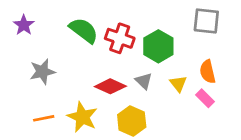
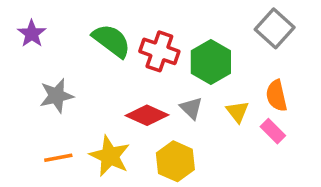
gray square: (206, 21) -> (275, 28), turned 36

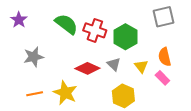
gray square: (275, 28) -> (164, 17), turned 35
yellow hexagon: (175, 161) -> (123, 96), moved

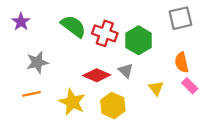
yellow triangle: (141, 66) -> (156, 88), moved
pink rectangle: (162, 78) -> (190, 86), moved
orange line: (35, 94) -> (31, 94), moved
yellow hexagon: (123, 96) -> (113, 106), moved

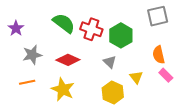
purple star: (21, 22) -> (16, 28), moved
red diamond: (97, 75) -> (68, 60), moved
yellow hexagon: (113, 106) -> (113, 92), moved

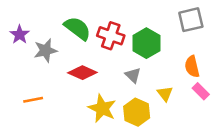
gray star: (32, 55) -> (45, 51), moved
yellow star: (63, 89) -> (102, 108), moved

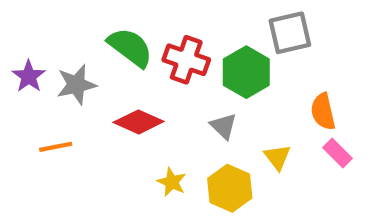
gray square: (191, 20) -> (290, 33), moved
purple star: (20, 34) -> (29, 76), moved
orange line: (33, 100) -> (56, 147), moved
yellow star: (102, 108) -> (172, 182), size x0.6

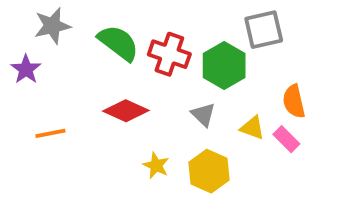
gray star: (76, 85) -> (52, 26), moved
pink rectangle: (338, 153) -> (286, 139), moved
yellow triangle: (277, 157) -> (252, 128), moved, turned -32

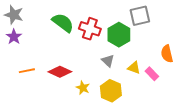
gray star: (52, 26) -> (14, 15), moved, turned 30
orange semicircle: (294, 101) -> (167, 54), moved
red diamond: (126, 111) -> (60, 72), moved

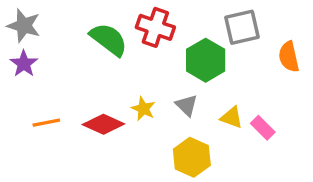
red cross: (90, 29) -> (155, 27), moved
orange semicircle: (167, 54) -> (289, 57), moved
yellow star: (83, 88) -> (143, 109), moved

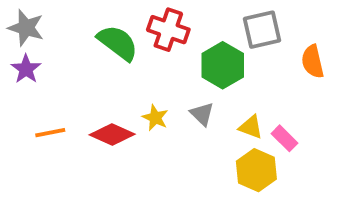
yellow hexagon: (192, 157) -> (256, 170), moved

